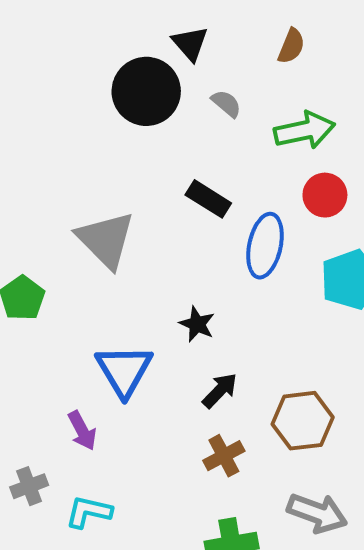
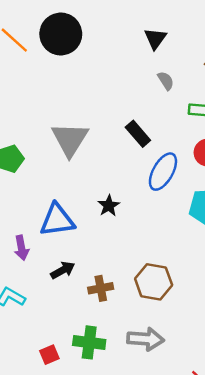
black circle: (146, 91) -> (61, 34), moved
blue triangle: (124, 371) -> (57, 220), turned 36
black arrow: (220, 390) -> (63, 270), moved
gray arrow: (317, 513) -> (145, 339), turned -33

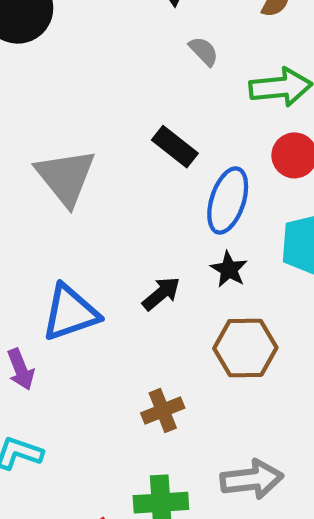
black star: (109, 206) -> (229, 269), moved
black arrow: (63, 270) -> (161, 294), moved
brown hexagon: (154, 282) -> (245, 348), moved

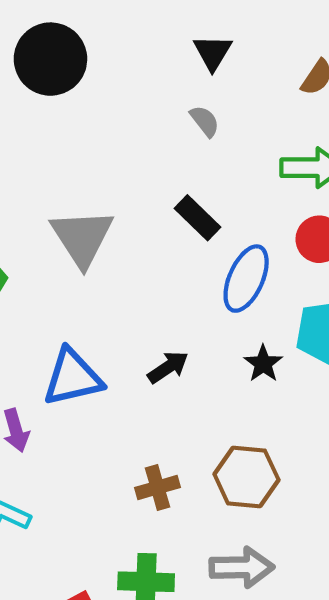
gray semicircle: (204, 51) -> (205, 121), moved
black star: (229, 269) -> (263, 364), moved
brown hexagon: (245, 348) -> (246, 477), moved

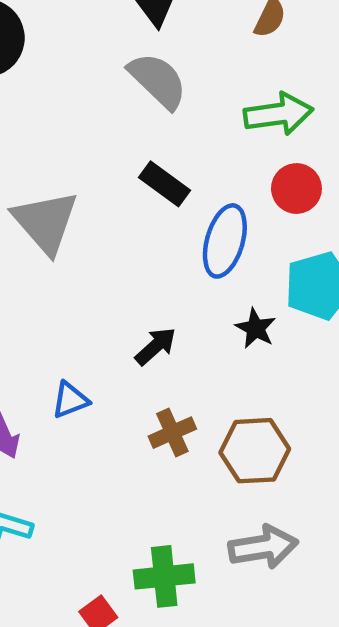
gray semicircle: (205, 121) -> (158, 81), size x1.8
blue triangle: (73, 377) -> (70, 400), moved, size x0.6
brown cross: (157, 487) -> (172, 433), moved

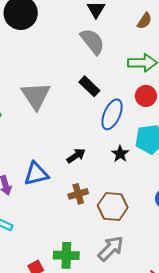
blue triangle: (70, 400) -> (36, 174), size x1.5
gray arrow: (263, 547) -> (111, 248), turned -44

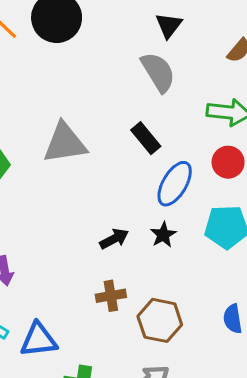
gray triangle: (36, 96) -> (65, 143), turned 48
black star: (120, 154) -> (163, 235), moved
blue triangle: (36, 174) -> (39, 340), moved

